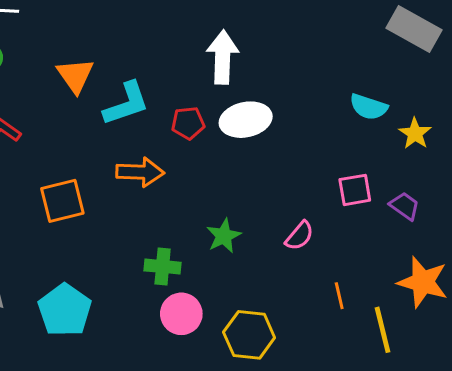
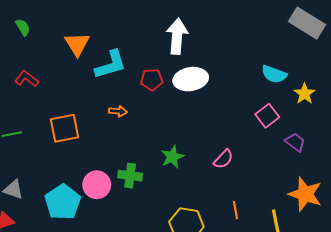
orange arrow: (140, 172) -> (118, 111), size x0.6
pink square: (355, 190) -> (267, 116), moved, turned -30
orange line: (339, 296) -> (235, 210), moved
pink circle: (181, 314) -> (97, 185), moved

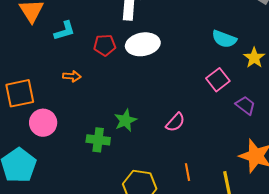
cyan L-shape: (111, 65) -> (64, 31), size x0.7
green cross: (130, 176) -> (98, 140), moved
pink circle: (97, 185) -> (43, 123), moved

